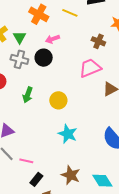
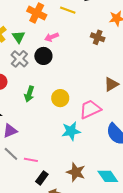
gray cross: (19, 59) -> (19, 59), turned 30
pink trapezoid: (90, 68) -> (90, 109), moved
cyan star: (68, 134) -> (71, 131), turned -30

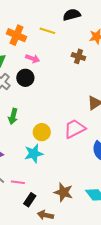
pink arrow: (52, 37) -> (33, 58), turned -136
yellow circle: (60, 98) -> (42, 132), moved
cyan star: (71, 131) -> (34, 154), moved

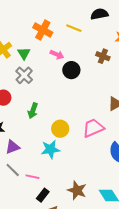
black circle: (25, 78) -> (71, 70), moved

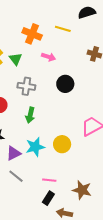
black circle: (71, 70) -> (65, 84), moved
gray cross: (24, 75) -> (26, 86), moved, turned -30
yellow circle: (60, 129) -> (62, 144), moved
cyan star: (50, 149) -> (35, 147), moved
pink line: (32, 177) -> (49, 180), moved

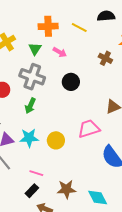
orange cross: (32, 34) -> (48, 26), turned -36
green triangle: (16, 59) -> (35, 49), moved
gray cross: (26, 86) -> (32, 77), size x1.4
brown star: (82, 190) -> (66, 189), turned -30

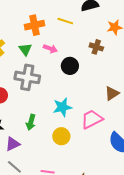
black circle: (71, 82) -> (70, 66), moved
green arrow: (30, 106) -> (31, 122), moved
cyan star: (29, 138) -> (62, 107), moved

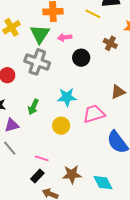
yellow line: (65, 21) -> (93, 14), moved
green triangle: (25, 49) -> (40, 34), size x1.5
pink arrow: (50, 49) -> (65, 37), turned 144

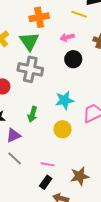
pink arrow: (65, 37) -> (67, 37), moved

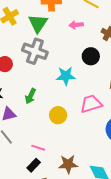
black circle: (73, 59) -> (91, 56), moved
cyan star: (64, 100) -> (66, 76), moved

